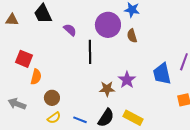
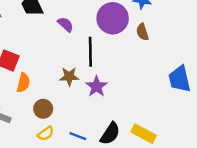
purple star: (127, 80) -> (96, 86), moved
brown star: (107, 89) -> (69, 77), moved

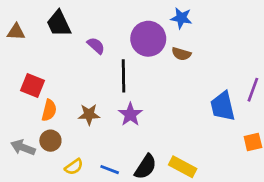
brown semicircle: (142, 32) -> (181, 54), turned -56
brown star: (69, 77) -> (89, 114), moved
brown circle: (43, 109) -> (50, 141), moved

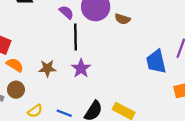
purple semicircle: (96, 46) -> (66, 12), moved
orange semicircle: (49, 110) -> (15, 65), turned -72

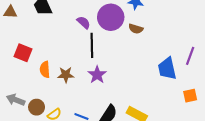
orange semicircle: (15, 65) -> (45, 69), moved, turned -126
brown circle: (16, 90) -> (37, 107), moved

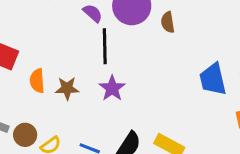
brown semicircle: (136, 29) -> (168, 22), turned 64

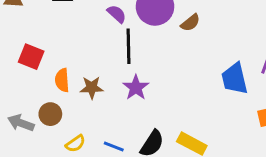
brown semicircle: (168, 22) -> (190, 23), turned -120
brown circle: (25, 135) -> (50, 114), moved

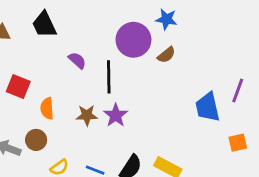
purple semicircle: (117, 14) -> (77, 60), moved
brown star: (92, 88) -> (87, 115), moved

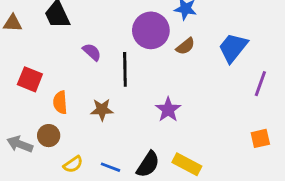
blue trapezoid: (208, 107) -> (233, 48), moved, turned 52
purple star: (116, 115) -> (168, 110), moved

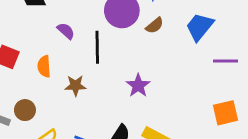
purple line: (260, 84) -> (225, 61), turned 70
orange semicircle: (60, 102) -> (44, 66), moved
orange square: (260, 138) -> (225, 113), size x1.4

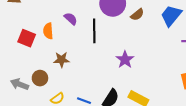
orange semicircle: (44, 66) -> (48, 31), moved
brown star: (75, 86) -> (61, 60), moved

